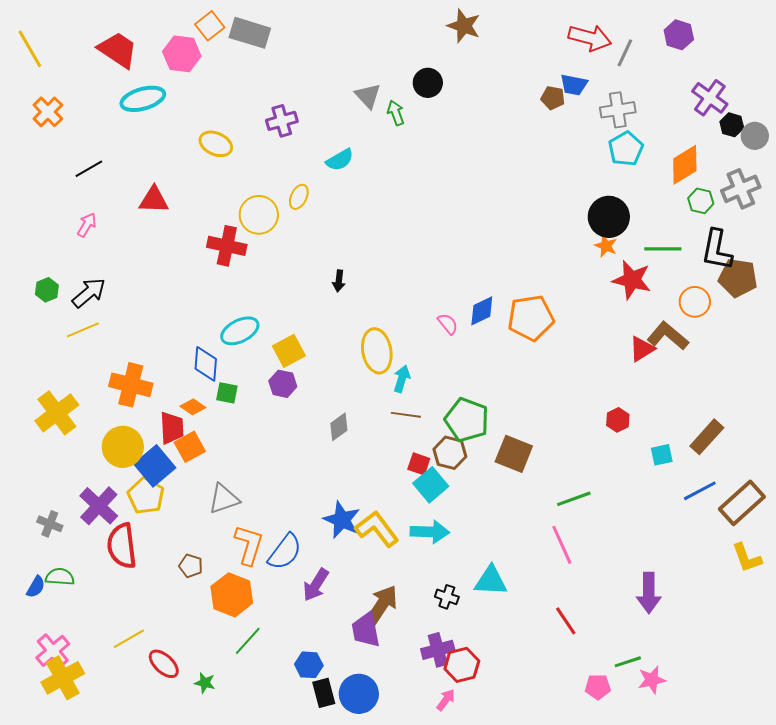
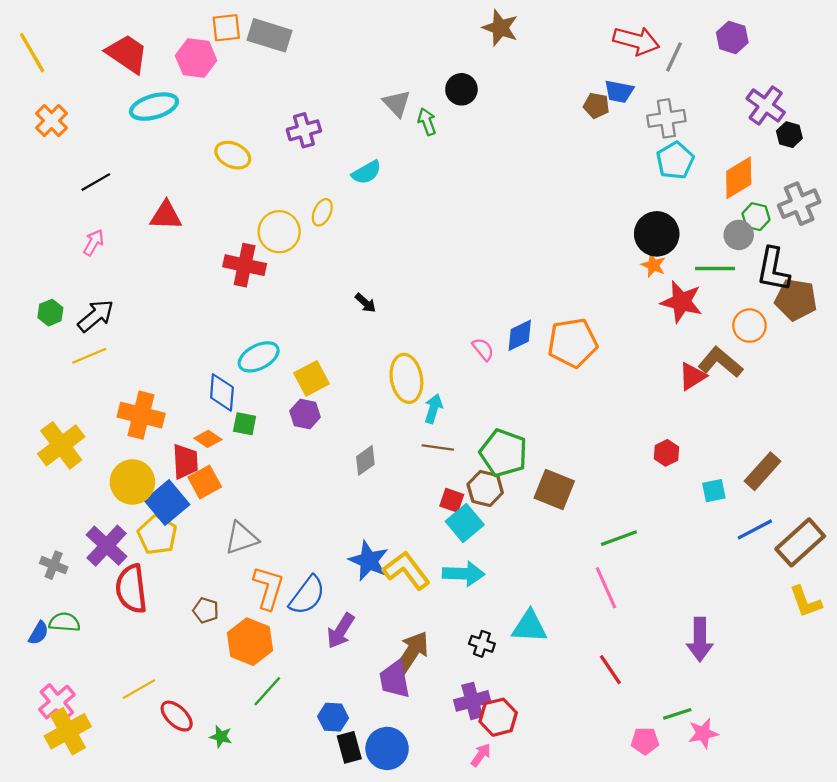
orange square: (210, 26) -> (226, 28), turned 32
gray circle: (755, 136) -> (739, 235), moved
black arrow: (339, 281) -> (365, 303), turned -55

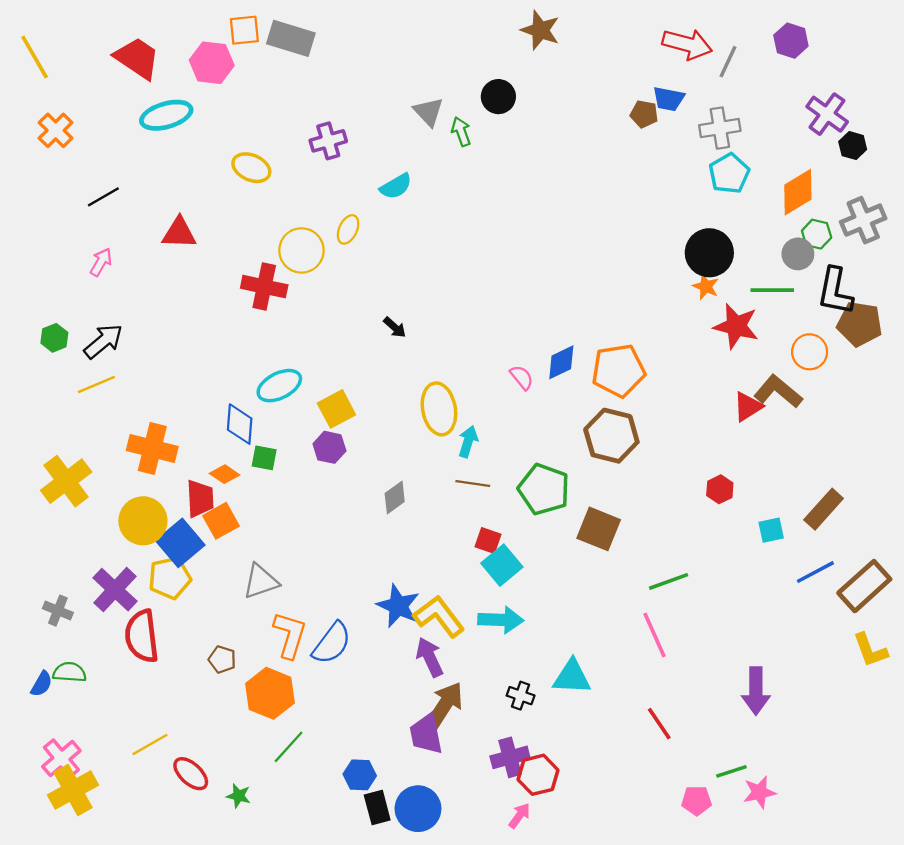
brown hexagon: (485, 488) -> (611, 436), moved, size x1.4
yellow pentagon: (157, 535) -> (170, 578), turned 30
purple arrow: (341, 631) -> (430, 657), moved, turned 123

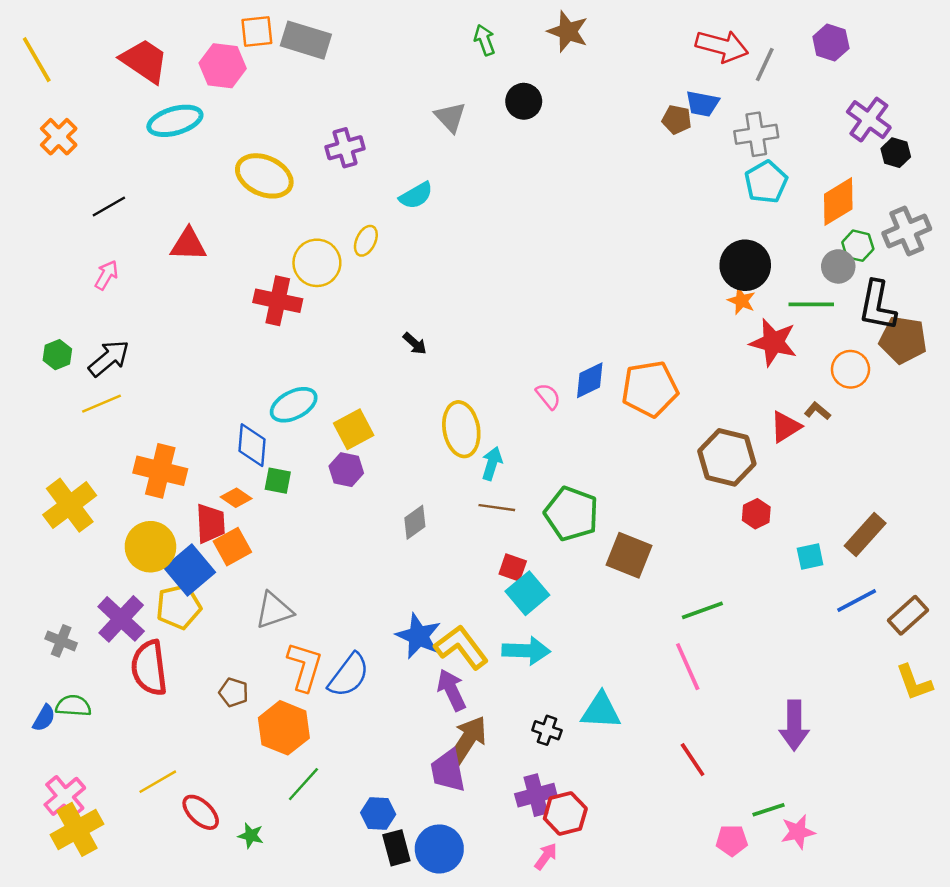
green arrow: (461, 132) -> (485, 40), moved
yellow ellipse: (251, 168) -> (264, 176), size x1.4
brown L-shape: (778, 391) -> (817, 411), size x0.5
brown hexagon: (611, 436) -> (727, 457), moved
brown rectangle: (864, 586) -> (908, 615), size x0.7

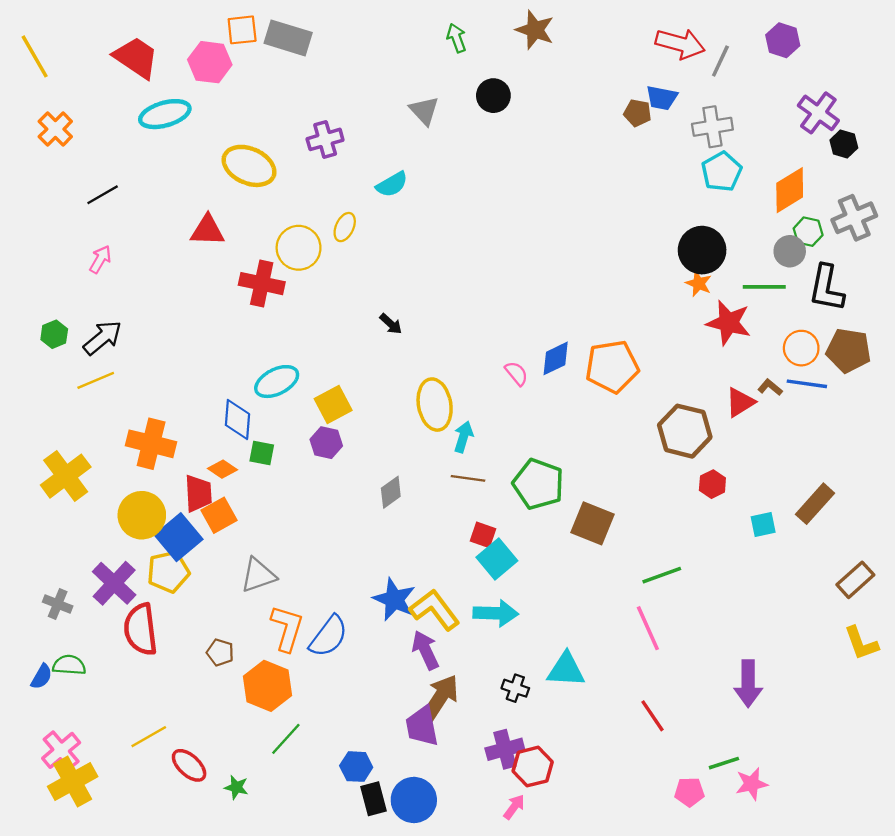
red triangle: (188, 244) -> (207, 230), moved
brown pentagon: (903, 340) -> (848, 350), moved
blue line: (857, 601) -> (807, 384), moved, turned 36

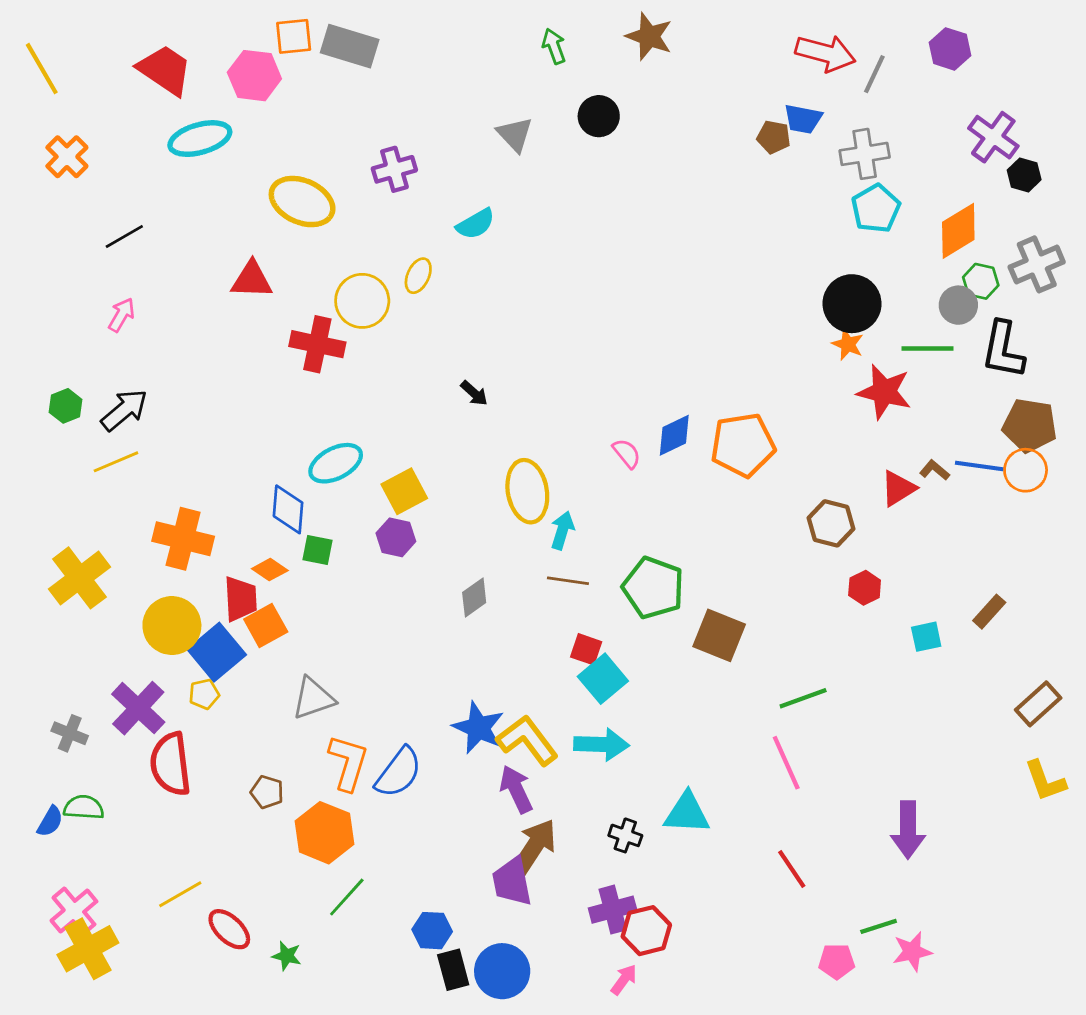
orange circle: (801, 348) -> (1026, 470), moved
brown hexagon: (685, 431) -> (831, 523), size x0.7
brown rectangle: (815, 504) -> (989, 612), size x0.7
yellow pentagon: (168, 572) -> (204, 694), size x0.6

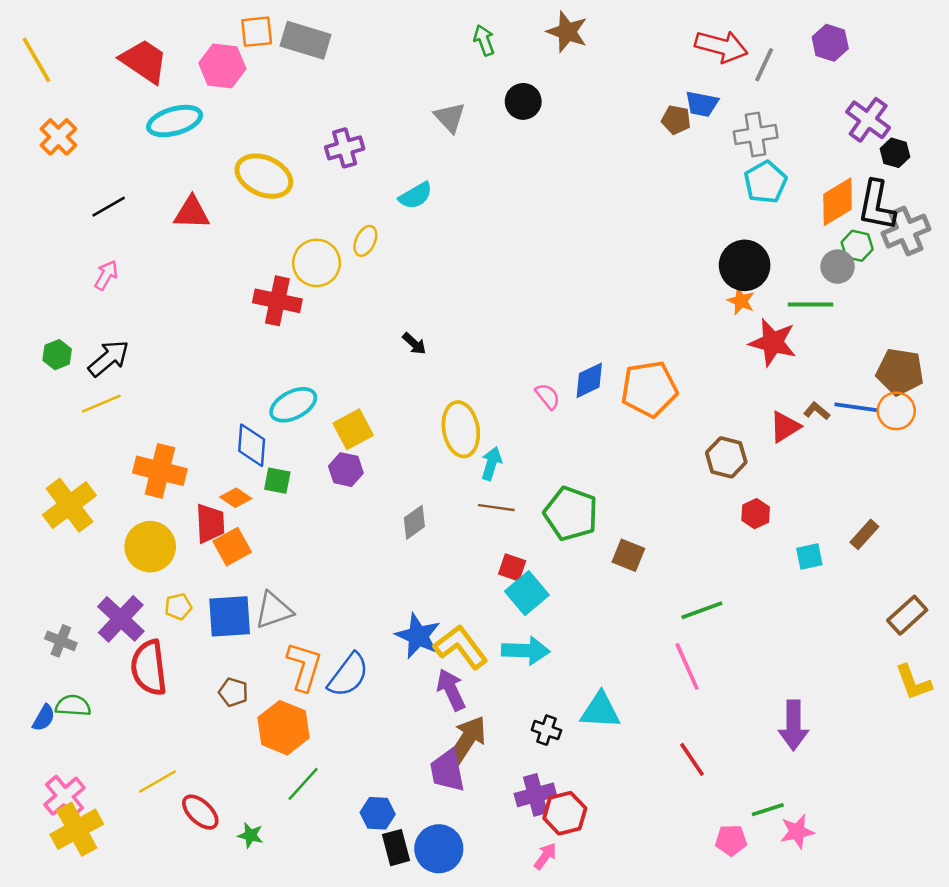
red triangle: (252, 280) -> (192, 213), moved
black L-shape: (1003, 350) -> (877, 205), moved
brown square: (719, 635) -> (628, 555), size x0.7
blue square: (217, 652) -> (230, 616), moved, turned 36

